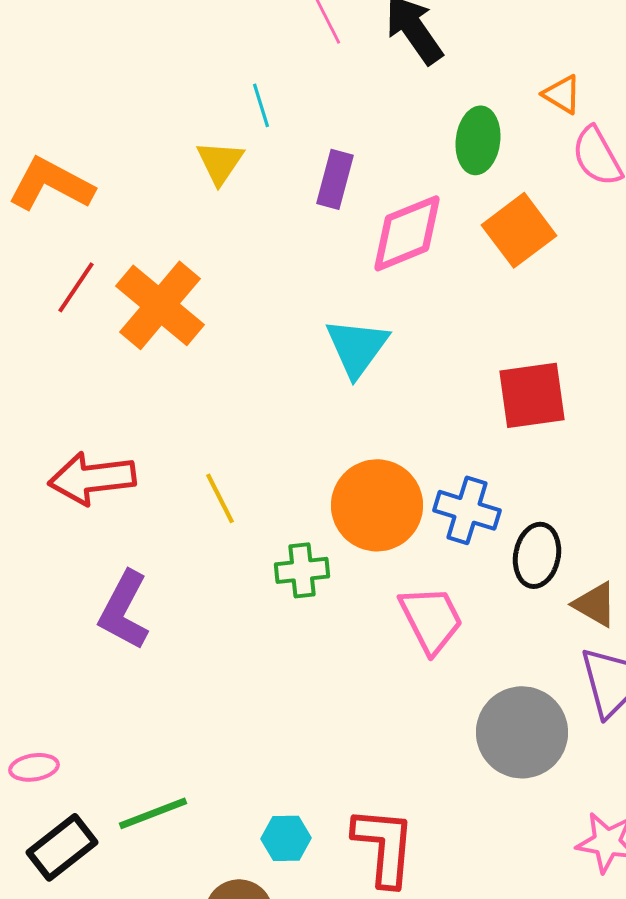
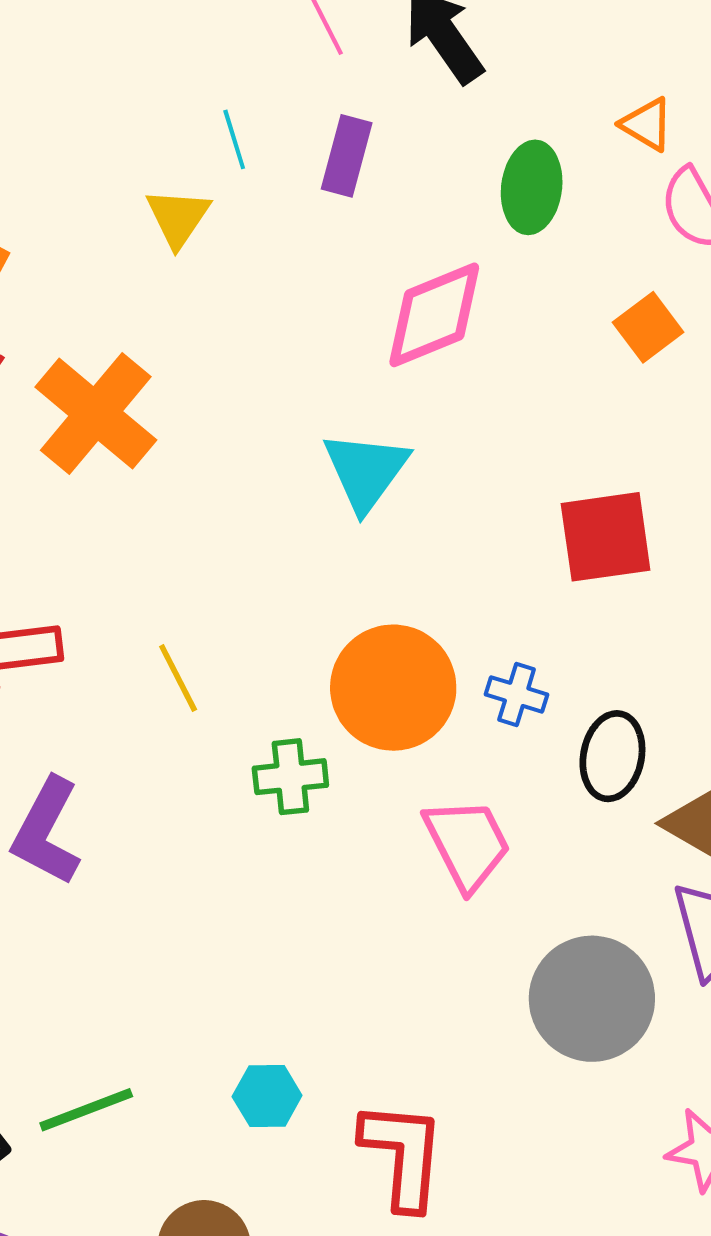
purple rectangle: (335, 179) -> (347, 156), moved
orange square: (519, 230) -> (648, 327), moved, size x0.7
blue cross: (467, 510) -> (517, 694), size x0.7
cyan hexagon: (286, 838) -> (267, 1096), moved

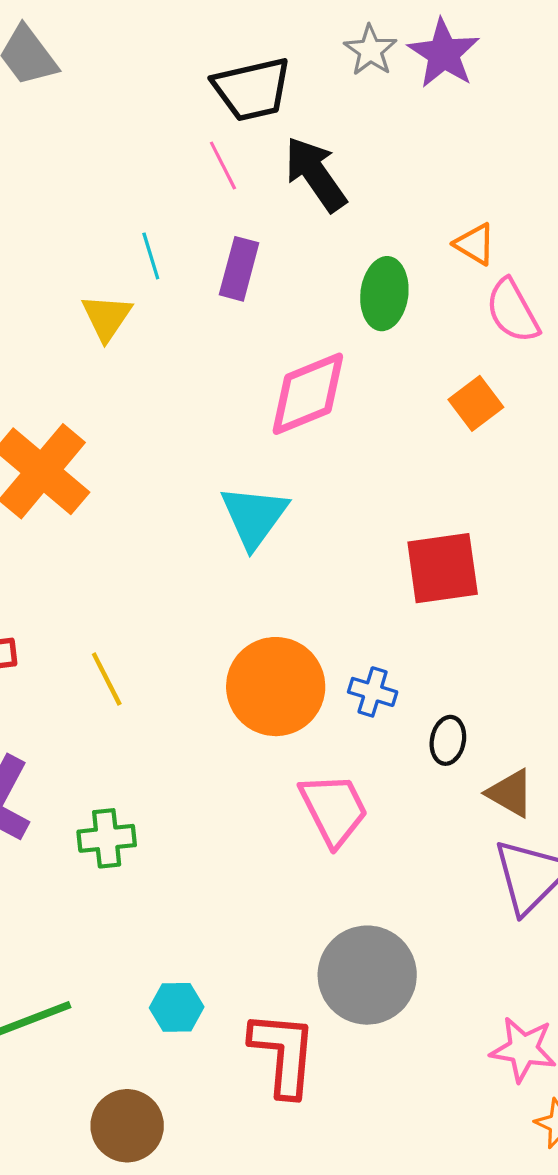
black ellipse: (612, 756) -> (448, 740), size x0.7
green cross: (290, 777) -> (107, 838), moved
gray circle: (592, 999) -> (367, 975), moved

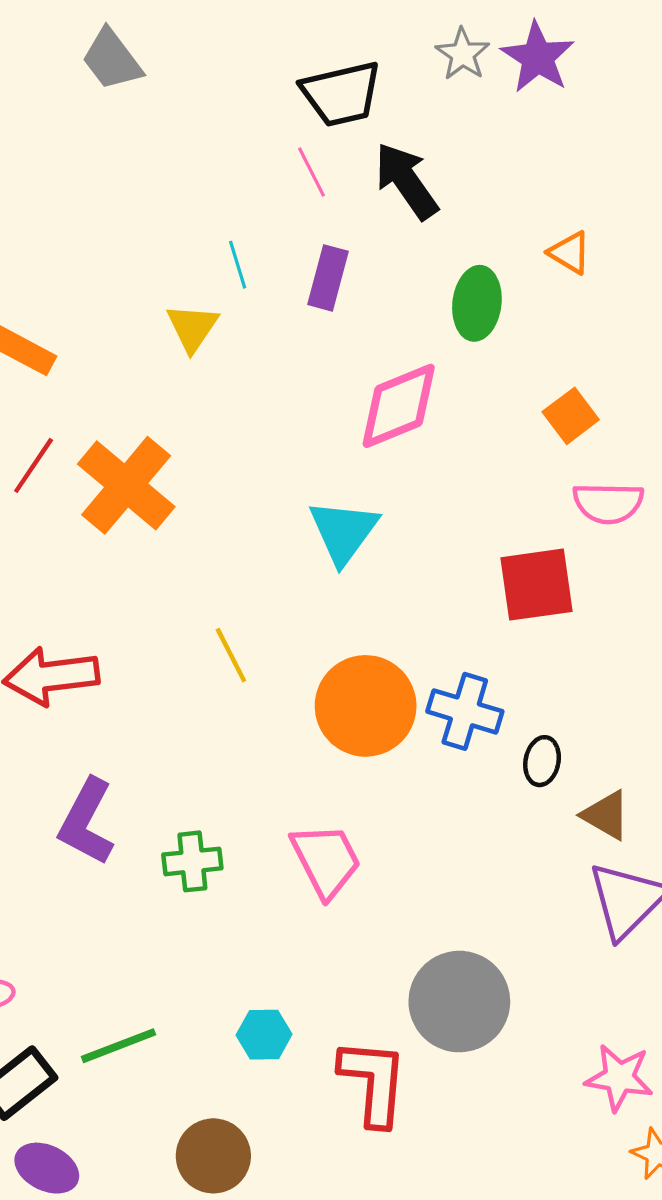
pink semicircle: (512, 311) -> (608, 503), moved, turned -60
yellow line: (107, 679) -> (231, 655), moved
blue cross: (373, 692) -> (465, 711), size x1.5
pink trapezoid: (334, 809) -> (326, 860), moved

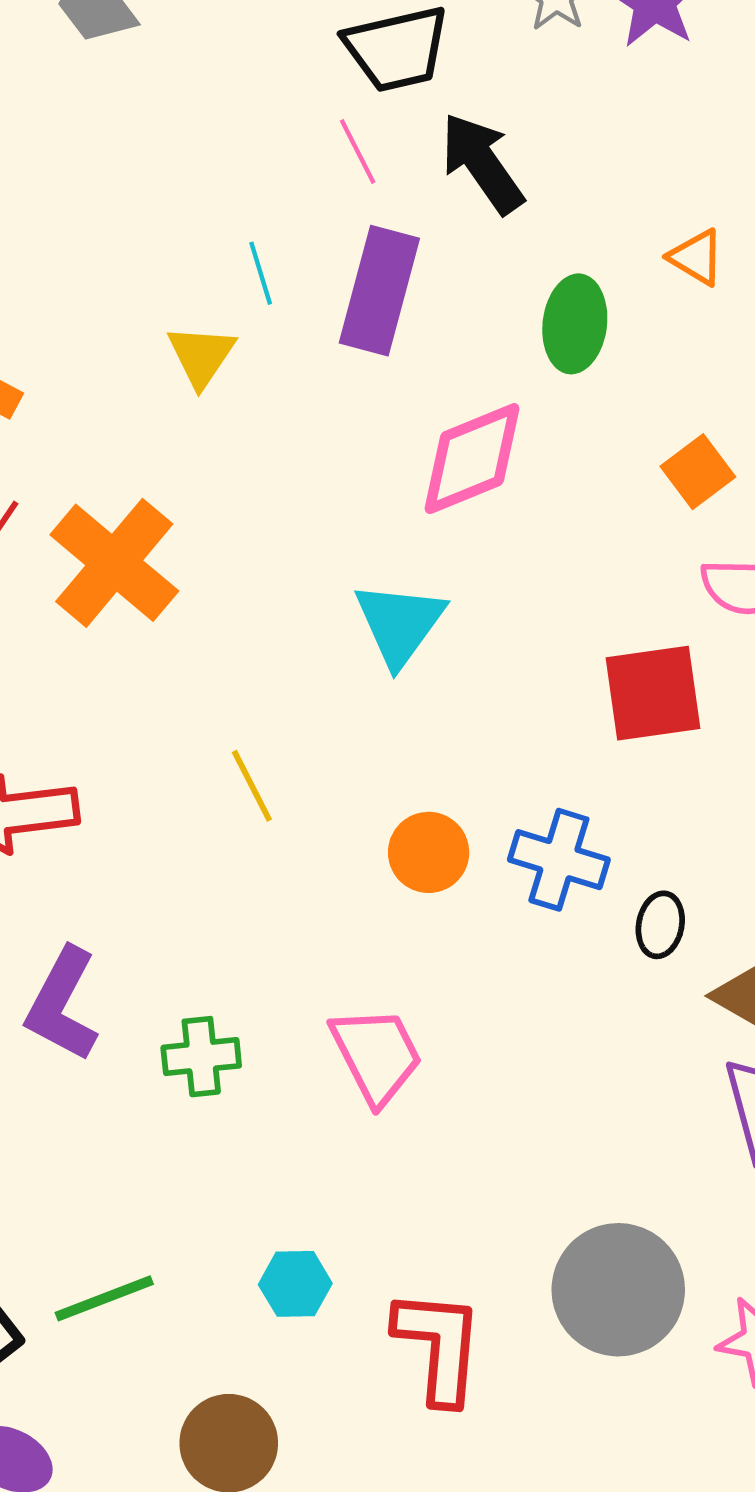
purple rectangle: (328, 278) -> (379, 291), size x1.5
orange circle: (366, 706) -> (429, 852), size x0.6
gray circle: (459, 1002) -> (618, 1290), moved

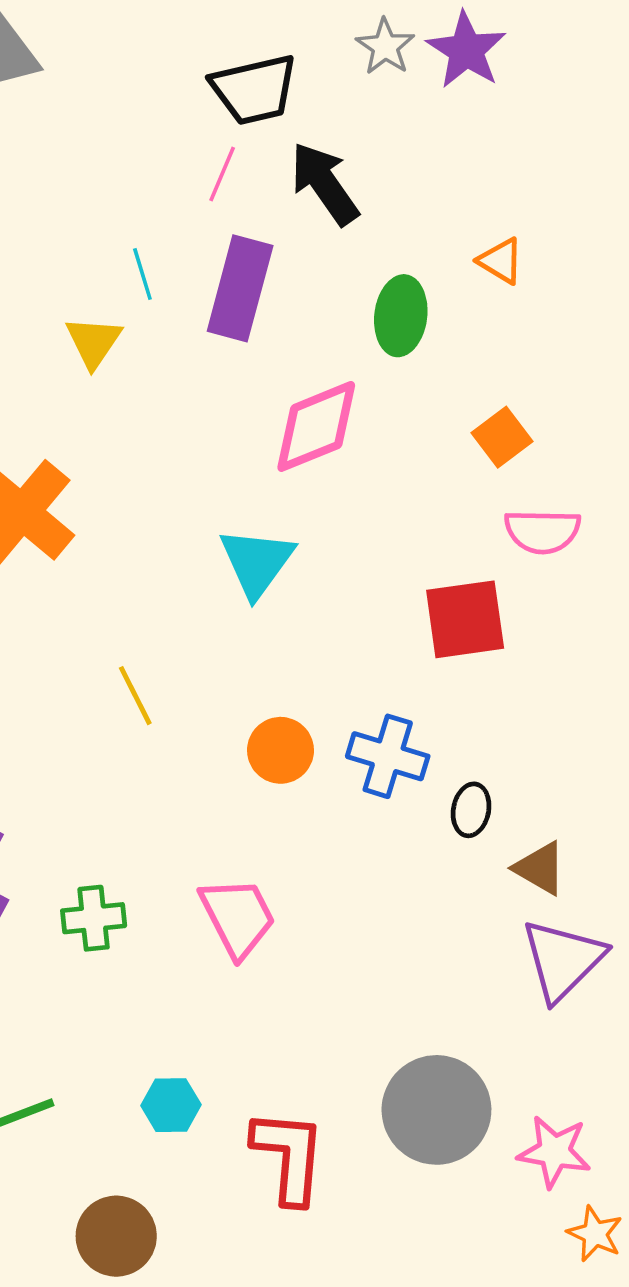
pink line: (358, 152) -> (222, 174), turned 50

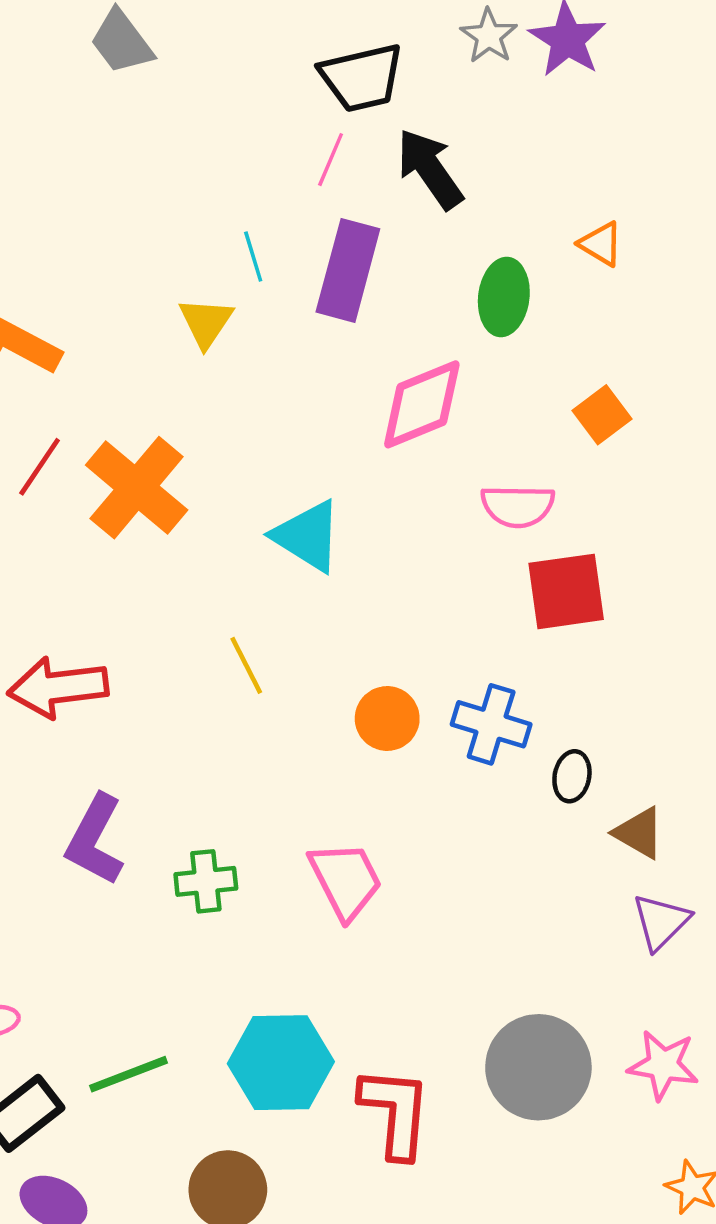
pink semicircle: (542, 531) -> (518, 506), moved
cyan triangle: (257, 562) -> (307, 536), moved, turned -34
purple triangle: (563, 960) -> (661, 922), size x0.7
cyan hexagon: (171, 1105) -> (281, 1063), size x1.8
pink star: (554, 1152) -> (663, 1065), moved

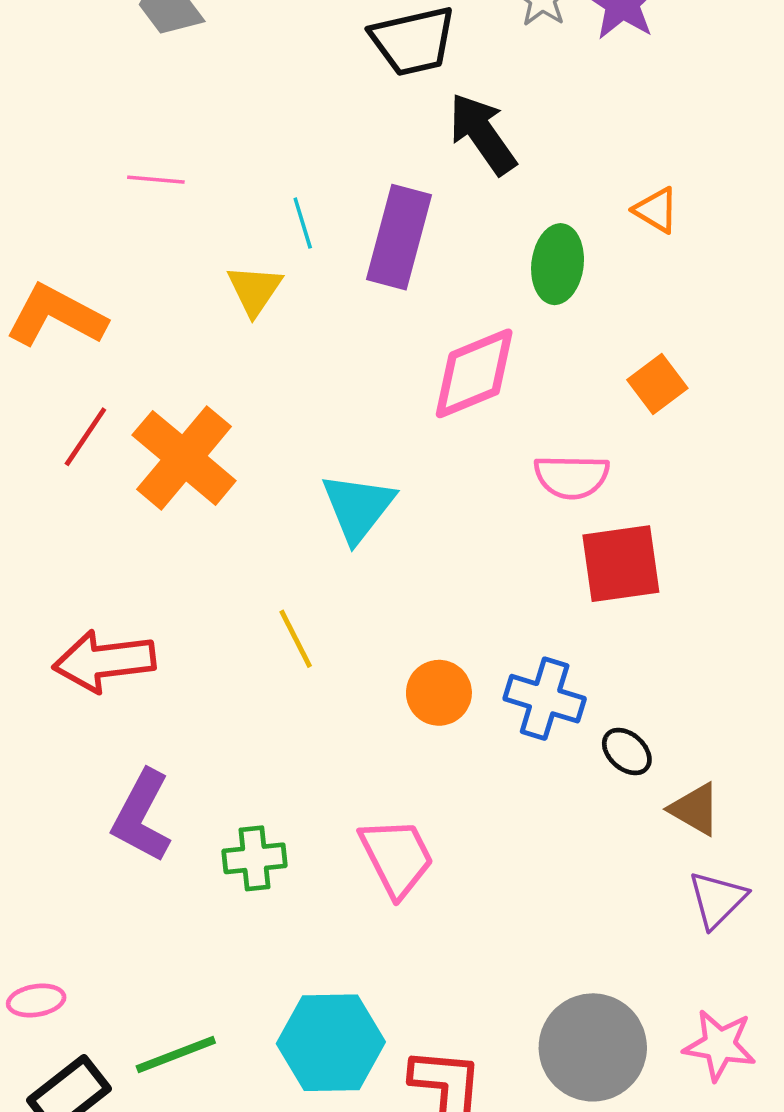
pink line: (331, 160) -> (156, 180), moved, turned 72
cyan triangle: (307, 536) -> (358, 507), turned 36
black ellipse: (572, 776) -> (627, 752), turned -60

